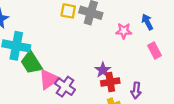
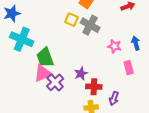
pink rectangle: (154, 50) -> (129, 68), moved
green trapezoid: (31, 63) -> (45, 57), moved
purple star: (103, 70) -> (81, 74), moved

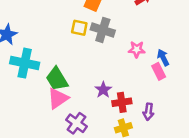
blue arrow: (136, 43) -> (163, 57), moved
purple cross: (55, 82) -> (76, 123), moved

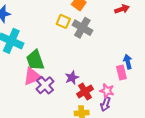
pink star: (137, 49) -> (107, 91), moved
red cross: (122, 102) -> (85, 92), turned -35
purple cross: (76, 123) -> (45, 85), moved

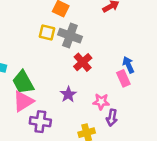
purple cross: (45, 85) -> (40, 122), moved, turned -30
pink star: (107, 91) -> (101, 102), moved
red cross: (85, 92) -> (83, 62), moved

